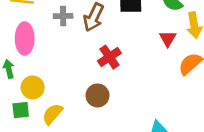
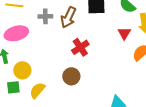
pink ellipse: (25, 38) -> (16, 33), turned 75

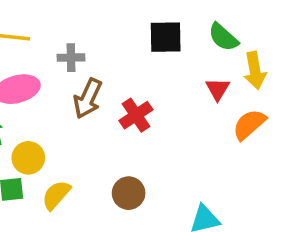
brown arrow: (68, 17) -> (88, 98), moved
brown circle: (71, 76) -> (129, 193), moved

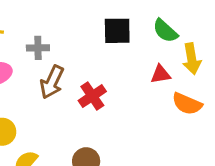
red triangle: (218, 89) -> (161, 74), turned 50
orange semicircle: (249, 124) -> (187, 104), turned -116

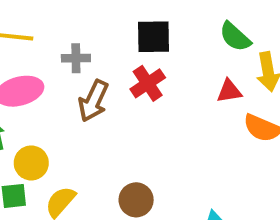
black square: (117, 31) -> (154, 37), moved
red cross: (92, 96) -> (148, 83), moved

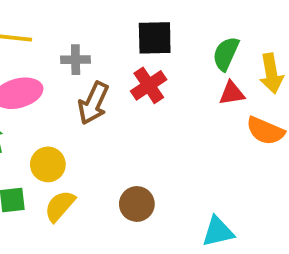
green semicircle: (235, 37) -> (226, 54), moved, turned 72
yellow circle: (31, 163) -> (48, 164), moved

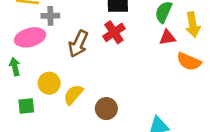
gray cross: (76, 60) -> (50, 16), moved
yellow semicircle: (60, 206) -> (73, 95), moved

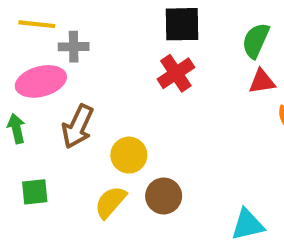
brown arrow: (78, 44) -> (78, 126), moved
yellow circle: (49, 83) -> (129, 155), moved
yellow semicircle: (73, 95) -> (110, 202), moved

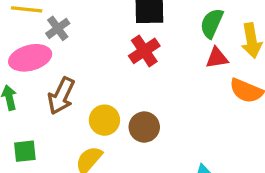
gray cross: (74, 47) -> (58, 28), turned -35
brown circle: (164, 196) -> (144, 127), moved

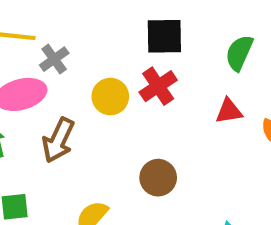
red triangle: (217, 58) -> (229, 111), moved
yellow circle: (104, 120) -> (110, 97), moved

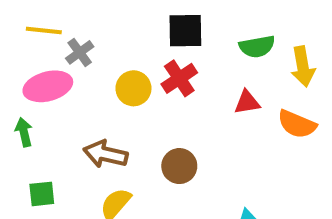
green semicircle: (239, 53) -> (257, 47), turned -124
brown arrow: (58, 140) -> (106, 154), moved, turned 78

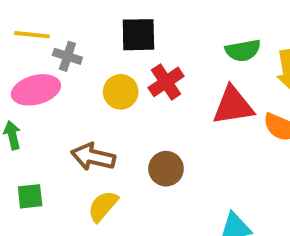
black square: (185, 31) -> (138, 35), moved
gray cross: (80, 52) -> (67, 56), turned -36
red triangle: (247, 102) -> (233, 106), size x1.6

